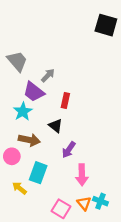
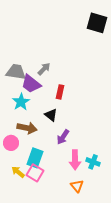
gray trapezoid: (17, 61) -> (16, 72), moved, turned -40
cyan cross: (100, 201) -> (93, 162), moved
pink square: (61, 209) -> (35, 173), moved

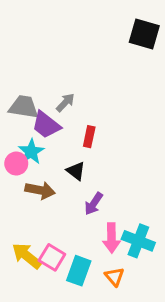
pink circle: (11, 143) -> (16, 164), moved
cyan rectangle: (35, 158) -> (79, 271), moved
cyan cross: (93, 162) -> (138, 241), size x1.5
yellow arrow: (18, 172) -> (27, 256), size x1.5

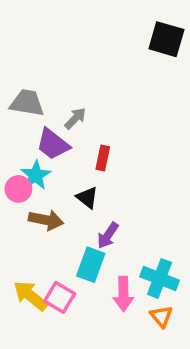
gray trapezoid: (24, 107) -> (27, 103), moved
pink arrow: (112, 238) -> (123, 294), moved
cyan rectangle: (79, 271) -> (91, 265), moved
orange triangle: (114, 277) -> (161, 316), moved

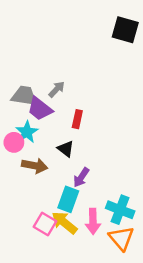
gray trapezoid: (27, 103) -> (24, 96), moved
yellow arrow: (30, 296) -> (64, 223), moved
orange triangle: (161, 316) -> (121, 238), size x1.5

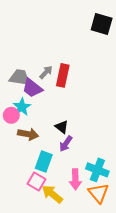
red rectangle: (77, 119) -> (63, 75), moved, size x1.5
black triangle: (66, 149) -> (62, 127), moved
cyan rectangle: (68, 199) -> (44, 162), moved
yellow arrow: (64, 223) -> (52, 194), moved

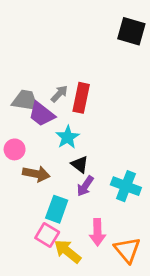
cyan star: (22, 107) -> (68, 137), moved
cyan cross: (97, 170) -> (126, 186), moved

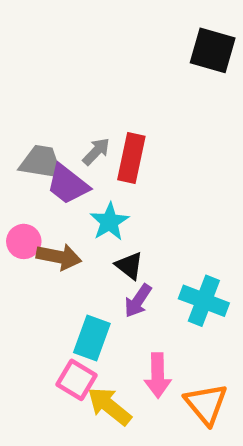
brown arrow: (36, 174) -> (59, 257), moved

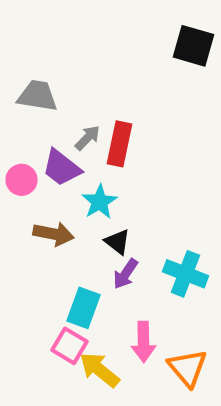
gray trapezoid: (41, 162) -> (38, 96), moved
pink circle: (24, 241) -> (22, 180), moved

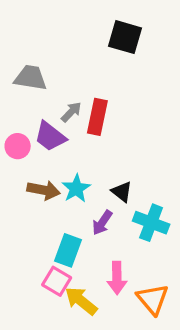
black square: (194, 46) -> (125, 37), moved
cyan star: (100, 202) -> (76, 188), moved
black triangle: (118, 242) -> (122, 192), moved

